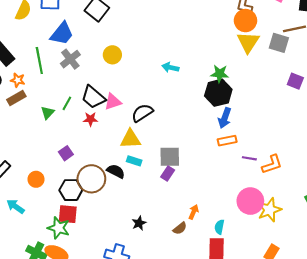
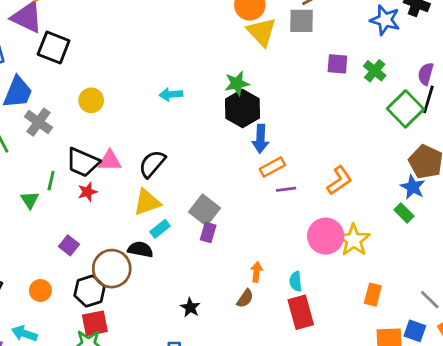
pink triangle: (113, 102) -> (110, 161), turned 36
gray square: (170, 157) -> (204, 210), turned -35
purple line: (249, 158) -> (286, 189), moved
cyan rectangle: (134, 161) -> (160, 229), turned -40

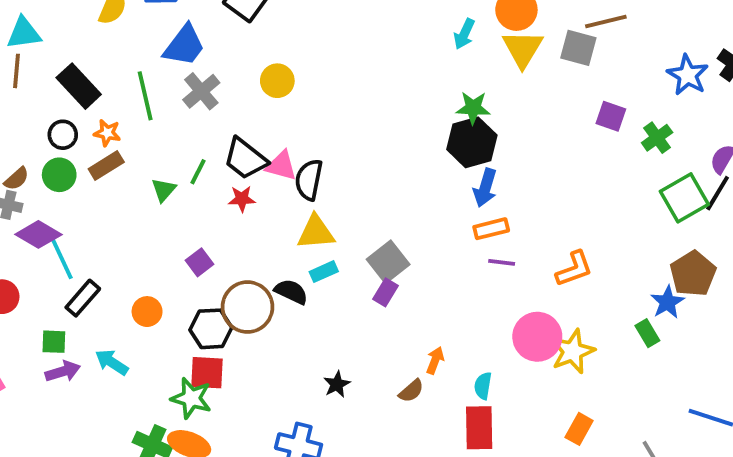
cyan arrow: (171, 94) -> (464, 34), moved, turned -75
black semicircle: (152, 164) -> (309, 180), moved, turned -44

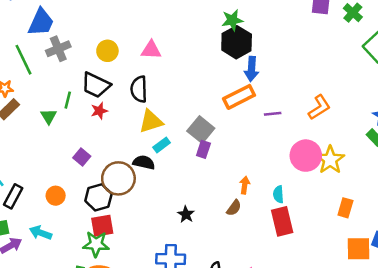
yellow circle: (277, 81) -> (107, 51), moved
gray cross: (201, 91) -> (58, 49), turned 30
pink triangle: (281, 166) -> (151, 50), moved
orange rectangle: (491, 229) -> (239, 97), moved, size x1.4

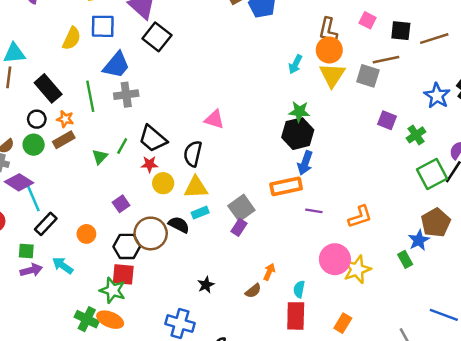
yellow circle: (107, 51) -> (163, 183), moved
orange rectangle: (345, 208) -> (343, 323), moved

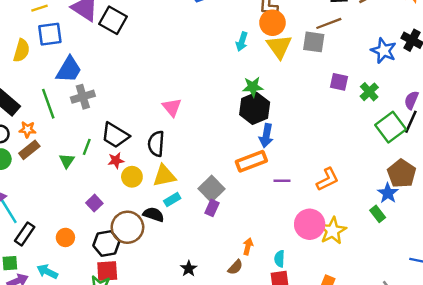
black square: (157, 37) -> (113, 20), moved
pink triangle: (214, 119) -> (172, 107), turned 42

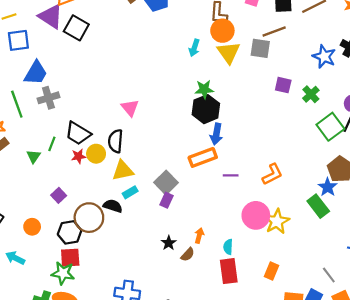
yellow circle: (132, 177) -> (96, 154), moved
green rectangle: (378, 214) -> (318, 206), size x1.5
black star: (189, 269) -> (169, 243), moved

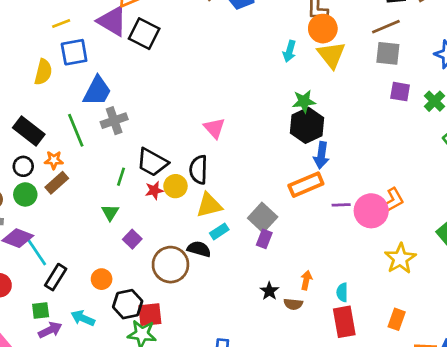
gray square: (260, 48) -> (388, 53), moved
green triangle: (34, 156) -> (110, 212), moved
pink circle: (256, 215) -> (371, 211), moved
black hexagon: (70, 232) -> (128, 304), moved
brown semicircle: (188, 255) -> (293, 304), turned 56

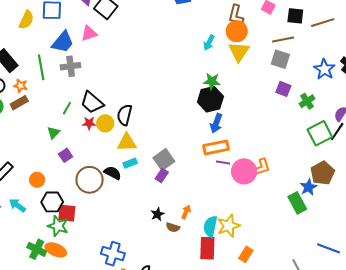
pink triangle: (214, 128) -> (89, 33), moved, turned 42
orange rectangle: (306, 185) -> (216, 147), moved
yellow star: (400, 258) -> (229, 226), moved
cyan semicircle: (342, 292) -> (210, 226), size x1.5

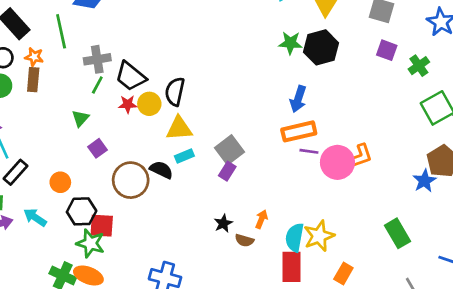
gray cross: (71, 66) -> (97, 59), moved
black hexagon: (210, 99) -> (321, 47), moved
brown rectangle: (19, 103) -> (33, 80), turned -54
green rectangle: (297, 203) -> (398, 233), moved

